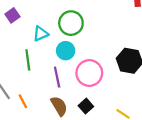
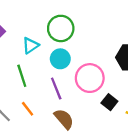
orange line: (23, 101) -> (28, 109), moved
black square: (86, 106) -> (109, 102), moved

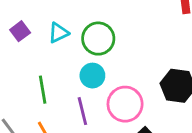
cyan triangle: (30, 45) -> (58, 33), moved

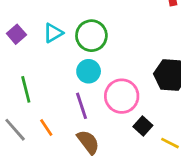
green line: (43, 90) -> (26, 89), moved

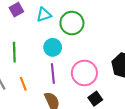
cyan circle: (89, 71) -> (53, 47), moved

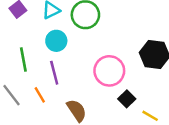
cyan circle: (53, 47) -> (56, 41), moved
purple line: (53, 74) -> (54, 73), moved

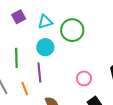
pink circle: (109, 71) -> (84, 78), size x0.6

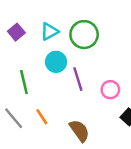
purple line: (39, 73) -> (78, 79), moved

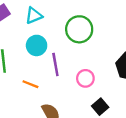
green circle: (84, 35) -> (79, 29), moved
orange line: (42, 117) -> (30, 84), moved, turned -42

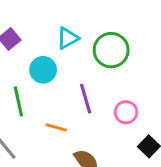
cyan triangle: (34, 16) -> (68, 38), moved
cyan circle: (37, 45) -> (43, 70), moved

